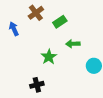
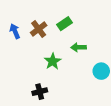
brown cross: (36, 13) -> (39, 29), moved

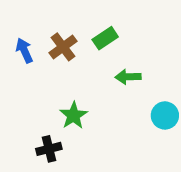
green star: (53, 61) -> (74, 115), moved
black cross: (40, 92) -> (49, 149), moved

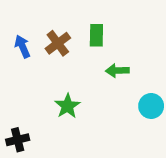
green rectangle: (105, 38) -> (96, 35), turned -55
black cross: (49, 149) -> (18, 140), moved

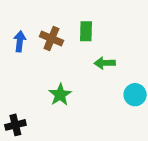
brown cross: (58, 43) -> (51, 38), turned -30
blue arrow: (22, 46) -> (20, 41), turned 30

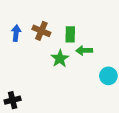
green rectangle: (86, 31) -> (70, 34), moved
green star: (60, 95) -> (60, 59), moved

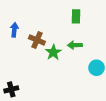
brown cross: (41, 31) -> (37, 40), moved
green rectangle: (70, 34) -> (76, 16), moved

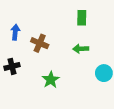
green star: (53, 52) -> (51, 80), moved
black cross: (11, 89) -> (12, 66), moved

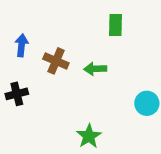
green arrow: (81, 49) -> (95, 69), moved
green star: (51, 80) -> (89, 136), moved

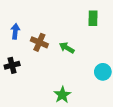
green rectangle: (116, 25) -> (93, 18), moved
green arrow: (95, 69) -> (67, 48), turned 32

